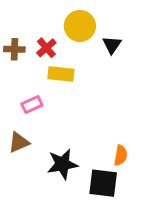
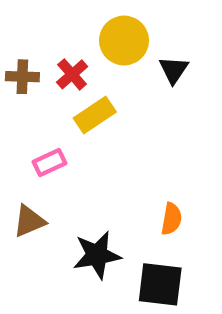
yellow rectangle: (61, 74) -> (95, 115), turned -40
orange semicircle: (121, 155) -> (171, 219), moved

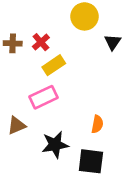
yellow circle: (124, 41) -> (85, 16), moved
black triangle: (174, 70) -> (113, 42), moved
pink rectangle: (50, 162) -> (43, 97), moved, size x1.5

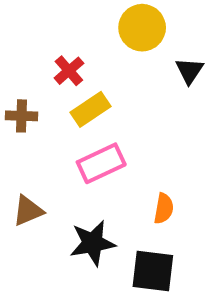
brown cross: (13, 43) -> (22, 116), moved
pink rectangle: (43, 97) -> (101, 163), moved

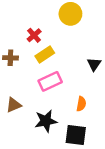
black triangle: (189, 71) -> (94, 64), moved

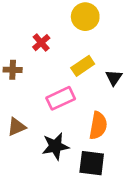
yellow rectangle: (45, 55) -> (83, 66), moved
orange semicircle: (81, 104) -> (98, 126), size x1.5

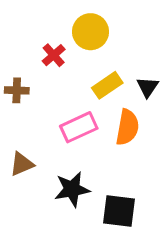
yellow circle: (85, 17) -> (90, 32), moved
black triangle: (114, 78) -> (147, 87), moved
orange semicircle: (98, 126) -> (127, 127), moved

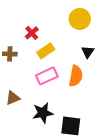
yellow circle: (90, 32) -> (80, 19), moved
yellow rectangle: (107, 85) -> (46, 51), moved

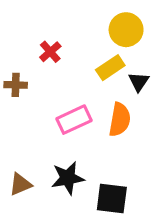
yellow rectangle: (46, 51) -> (110, 68), moved
brown triangle: (13, 98) -> (20, 184), moved

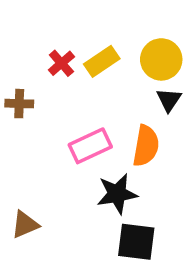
yellow circle: (126, 30) -> (161, 59), moved
yellow rectangle: (110, 68) -> (102, 61), moved
black star: (68, 178) -> (117, 194), moved

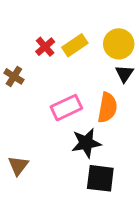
brown cross: (19, 104) -> (14, 76), turned 30
brown triangle: (25, 224) -> (18, 166), turned -30

